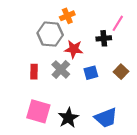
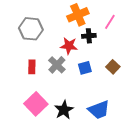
orange cross: (67, 16) -> (78, 15), moved, size x1.5
gray hexagon: (50, 34) -> (31, 29), moved
black cross: (104, 38) -> (89, 36), moved
pink square: (38, 111) -> (36, 104), turned 30

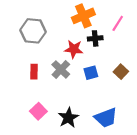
pink square: (36, 104) -> (38, 111), size x0.7

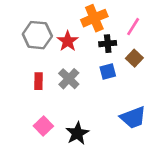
red star: (74, 49) -> (68, 41), moved, turned 30
brown square: (121, 72) -> (134, 58), moved
blue square: (91, 73) -> (108, 71), moved
blue trapezoid: (106, 118) -> (133, 118), moved

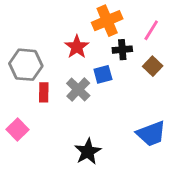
gray hexagon: (37, 35) -> (26, 65), moved
blue square: (108, 71) -> (103, 74), moved
pink square: (43, 126) -> (18, 130), moved

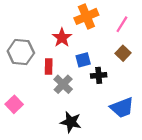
black cross: (122, 50) -> (99, 75), moved
gray cross: (78, 90) -> (63, 84), moved
red rectangle: (44, 92) -> (49, 66), moved
black star: (88, 152) -> (71, 122), turned -30

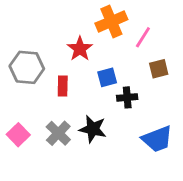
pink line: (122, 24) -> (143, 37), moved
brown square: (123, 53) -> (159, 69), turned 32
gray cross: (63, 84) -> (58, 133), moved
black star: (71, 122) -> (93, 129), moved

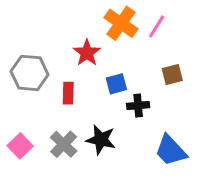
orange cross: (111, 21) -> (121, 23), turned -32
pink line: (143, 37) -> (157, 26), moved
blue trapezoid: (157, 139) -> (171, 151), turned 68

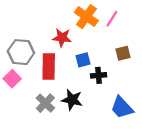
red star: (87, 53) -> (62, 38), turned -30
red rectangle: (68, 93) -> (49, 66), size x1.6
pink square: (20, 146) -> (12, 79), moved

